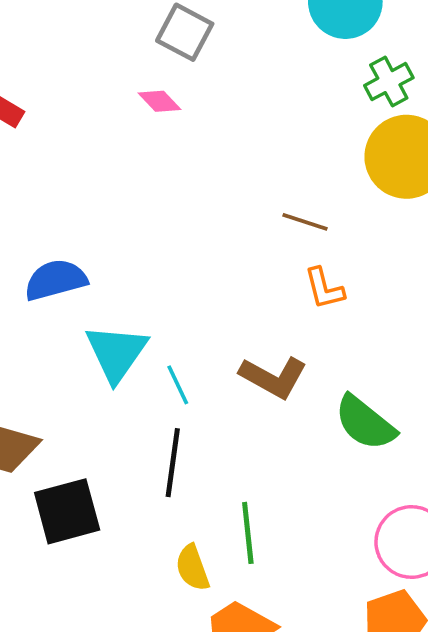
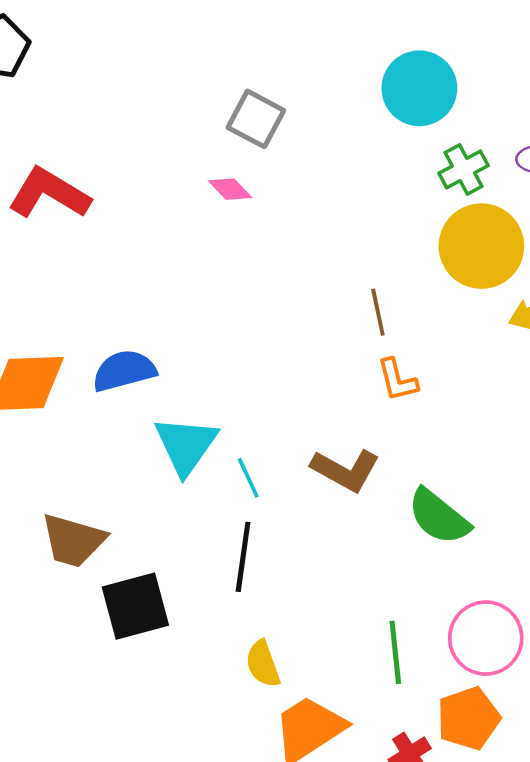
brown line: (305, 222) -> (378, 312), turned 60
green line: (248, 533) -> (395, 652), moved

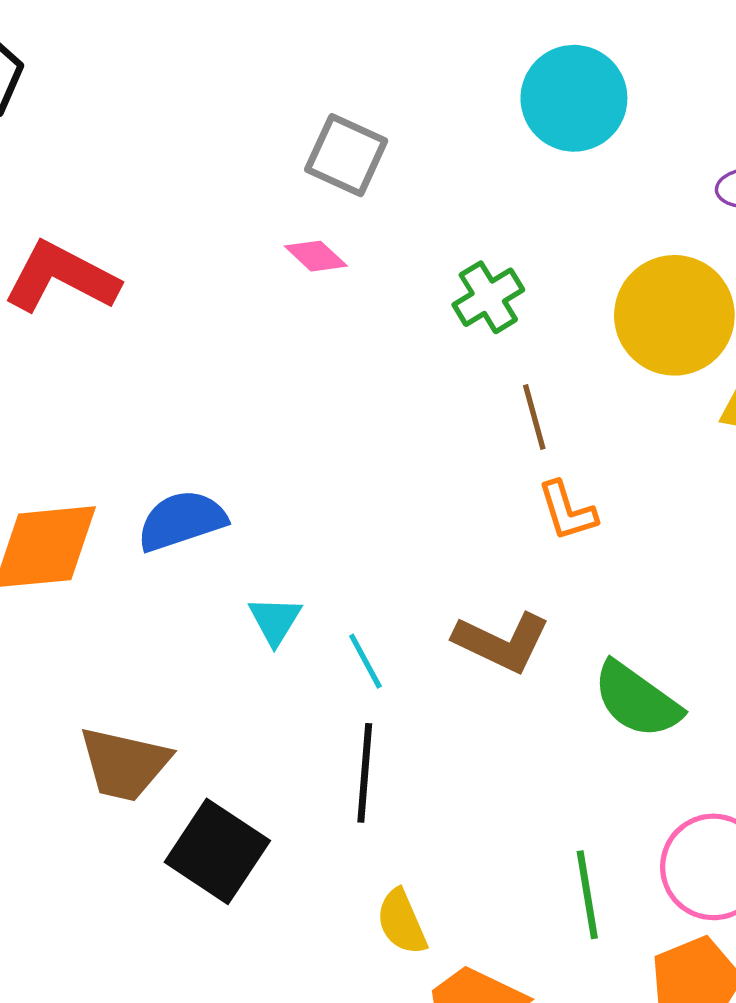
green cross: (464, 169) -> (488, 297), moved
cyan triangle: (186, 445) -> (275, 620), size x0.6
black square: (135, 606) -> (217, 851), turned -38

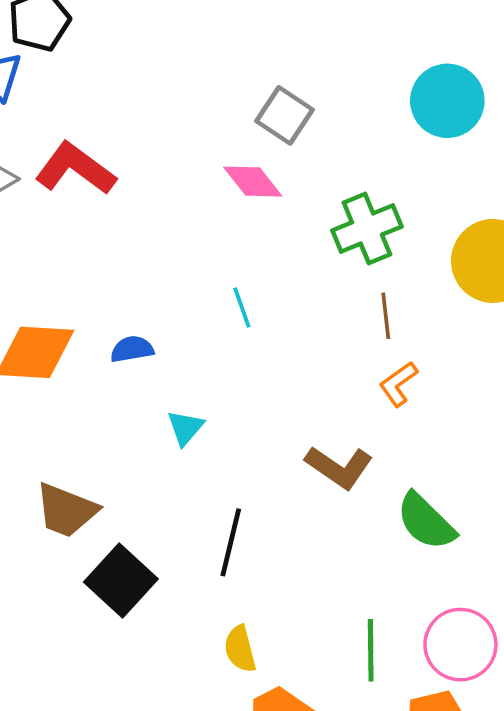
pink diamond: (316, 256) -> (253, 182), size x1.4
green cross: (488, 297) -> (367, 228), size x1.4
orange L-shape: (567, 511) -> (398, 384), turned 63
blue semicircle: (182, 521) -> (132, 349), size x0.7
cyan line: (365, 661) -> (242, 307), moved

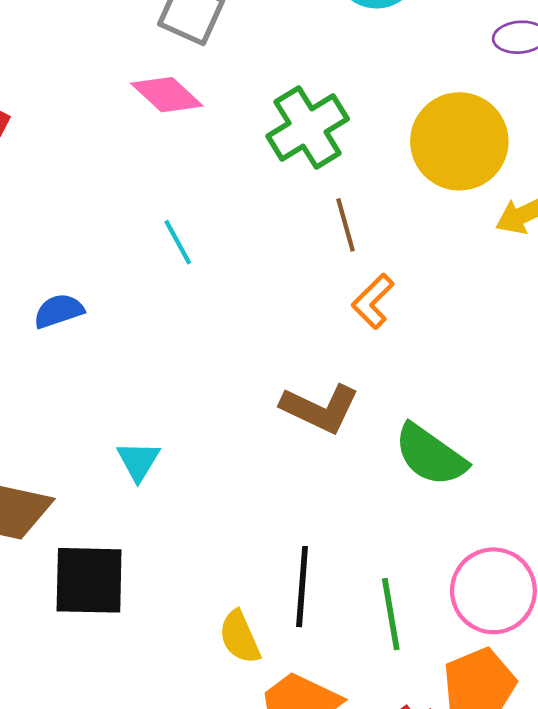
cyan triangle: (185, 428) -> (138, 461), moved
black line: (231, 542) -> (302, 587), moved
black square: (121, 580) -> (89, 580), turned -32

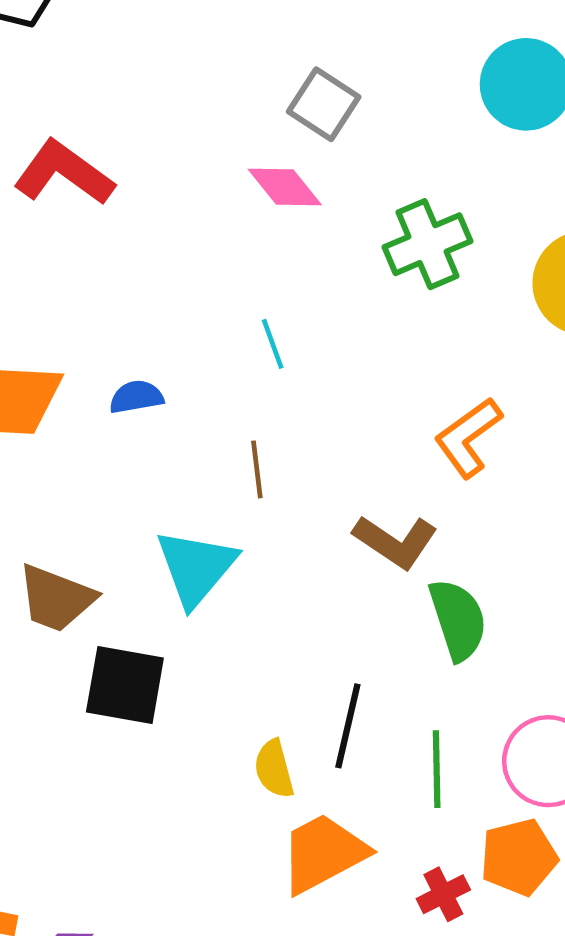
brown line: (346, 225) -> (257, 469), moved
orange L-shape: (373, 301) -> (468, 437), size x1.4
green semicircle: (430, 455) -> (458, 620), moved, turned -152
cyan triangle: (138, 461) -> (196, 567), size x1.8

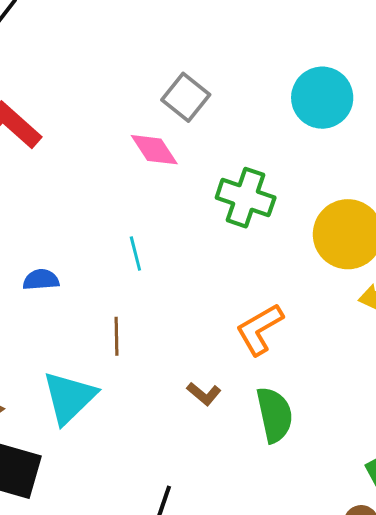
green cross: (427, 244) -> (246, 198), turned 36
brown L-shape: (395, 542) -> (204, 394), size x0.6
green semicircle: (458, 620) -> (274, 415), moved

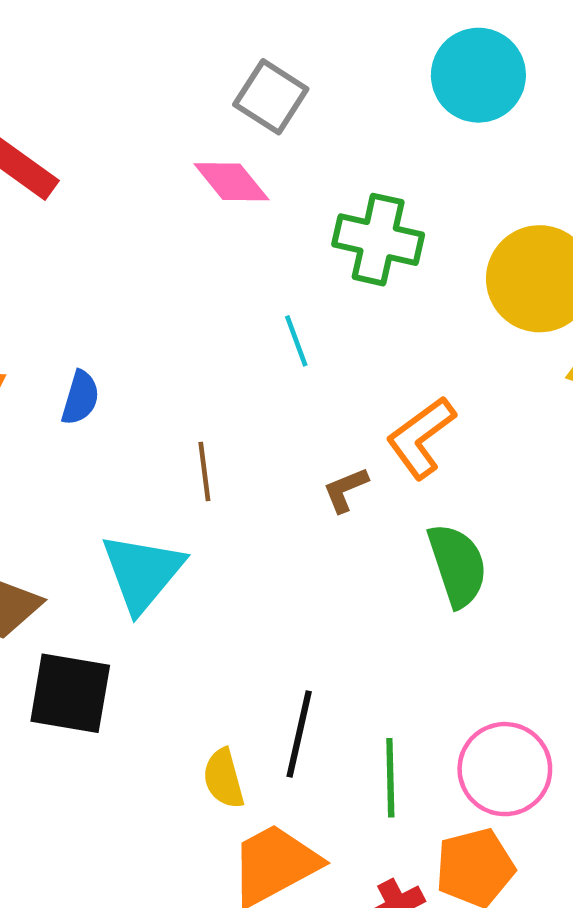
cyan line: (135, 254) -> (296, 341), moved
blue semicircle: (41, 280) -> (80, 398), turned 117
brown L-shape: (204, 394) -> (346, 490), moved, turned 124

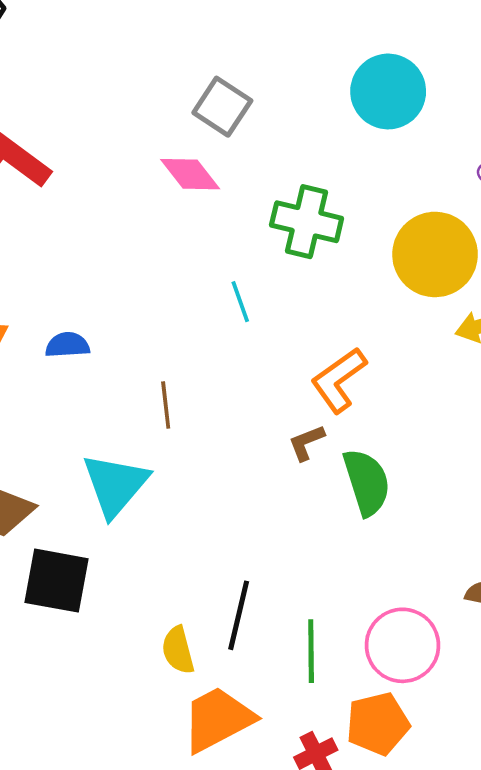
blue semicircle: (80, 398) -> (67, 345), turned -111
brown L-shape: (346, 490) -> (306, 443), moved

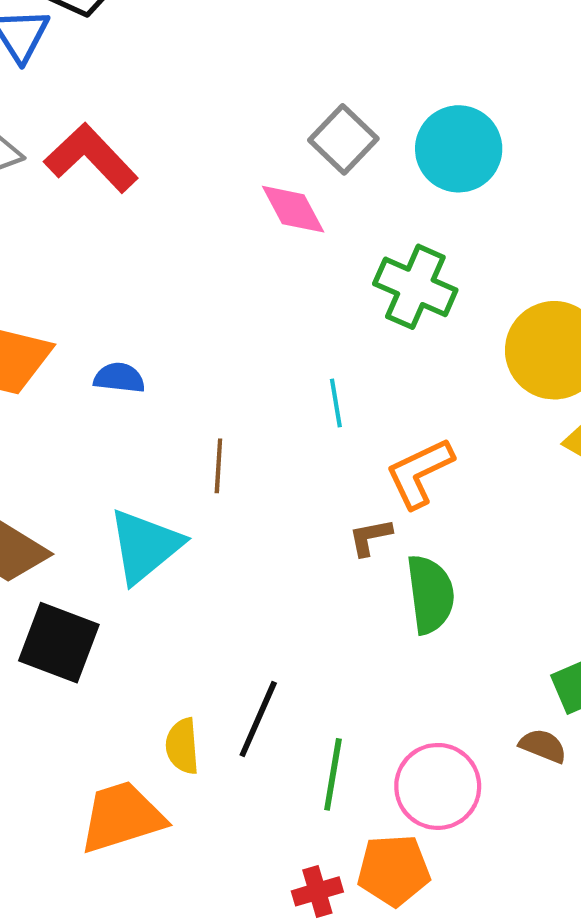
cyan circle: (388, 91) -> (459, 149), moved
cyan line: (240, 302) -> (336, 403), moved
orange trapezoid: (218, 719) -> (122, 817), moved

